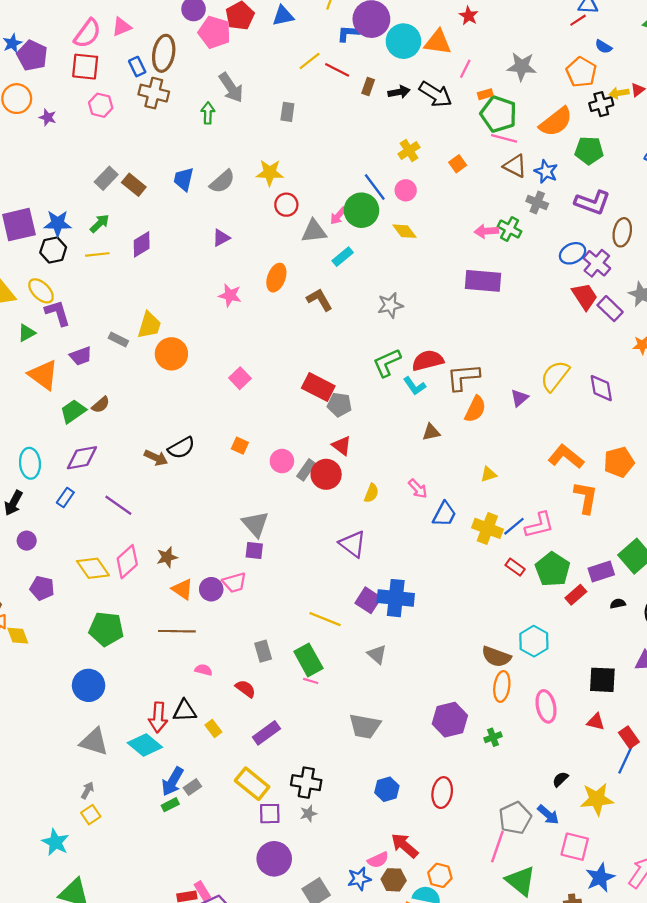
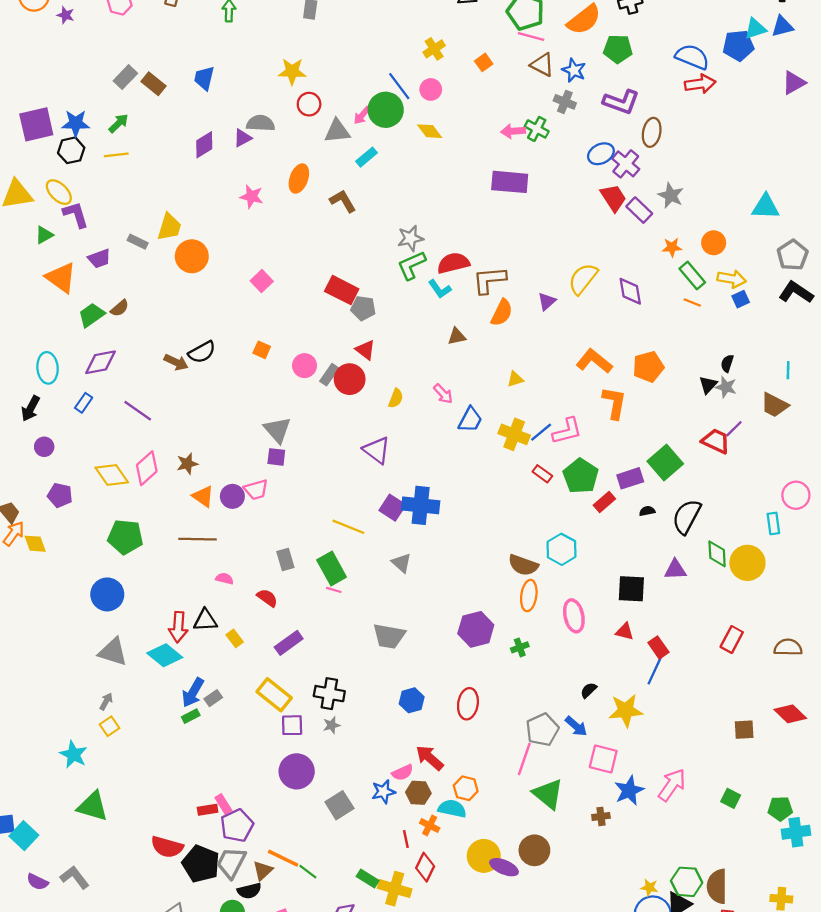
gray semicircle: (222, 181) -> (261, 123), moved, turned -136
purple diamond: (142, 244) -> (204, 145), moved
gray star: (390, 305) -> (410, 238), moved

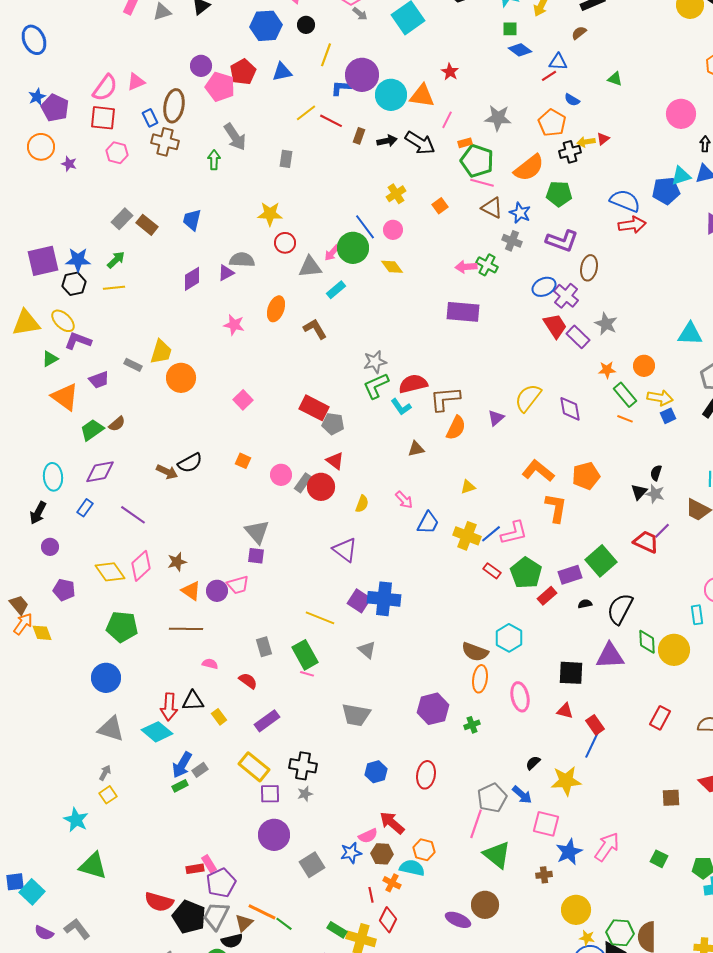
purple L-shape: (76, 215) -> (78, 341), turned -52
purple triangle: (675, 570) -> (610, 656), size x1.4
yellow circle: (484, 856) -> (576, 910), moved

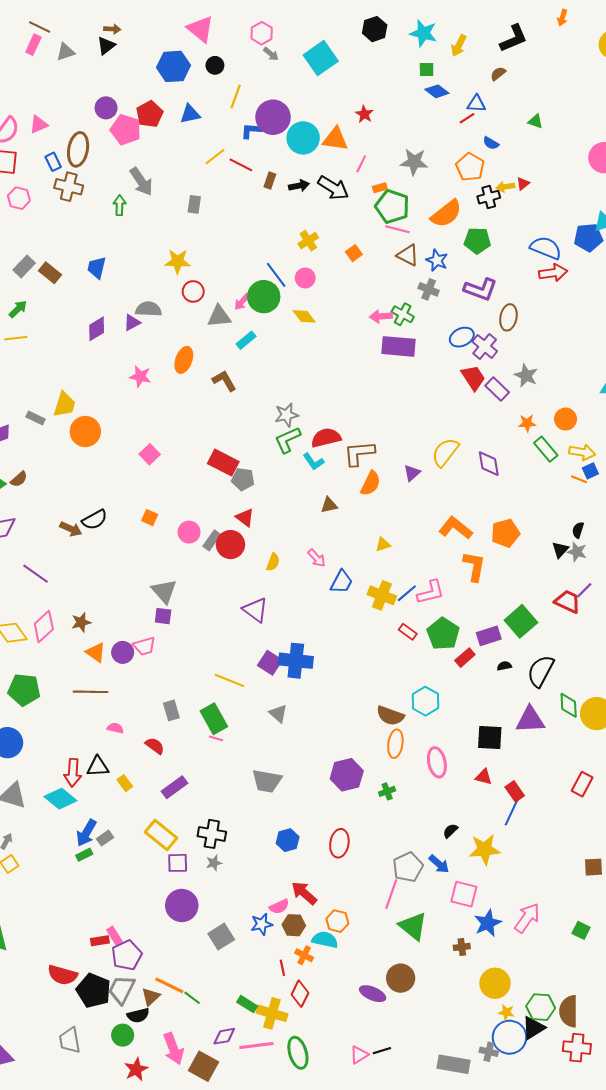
purple rectangle: (463, 312) -> (399, 346), moved
orange line: (625, 419) -> (579, 479), moved

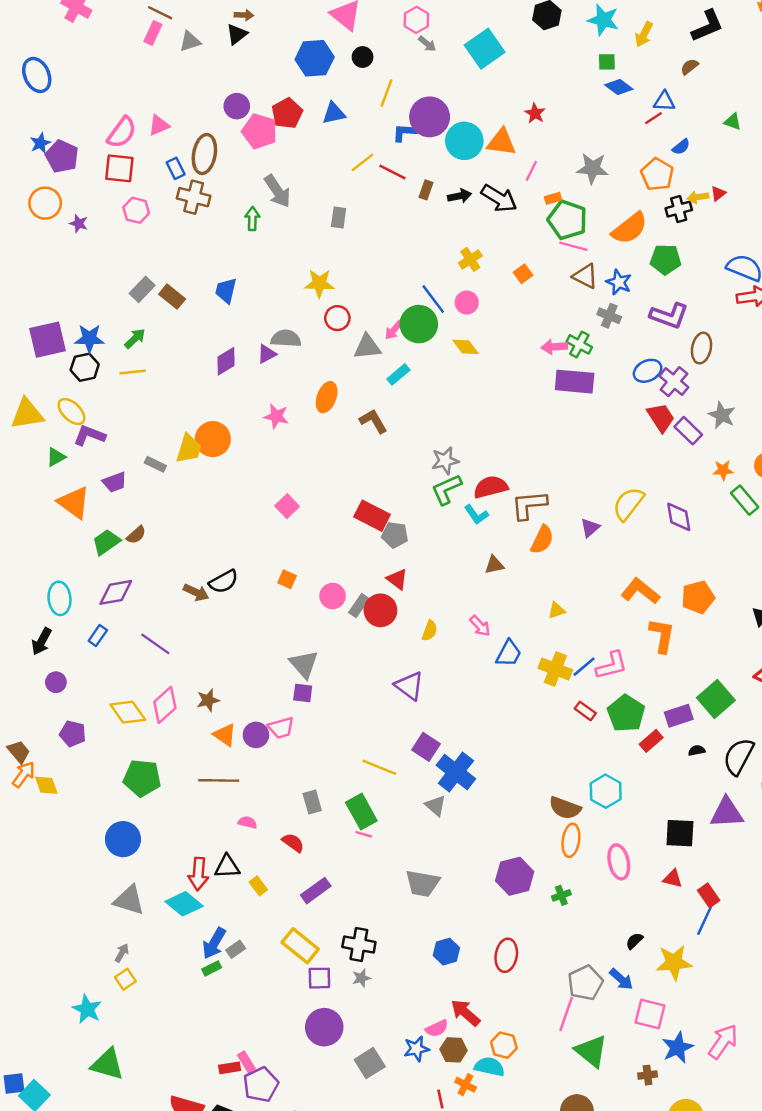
blue semicircle: (491, 143) -> (681, 147), turned -70
orange circle: (85, 431) -> (213, 439), moved
blue cross: (296, 661) -> (456, 772), moved, turned 32

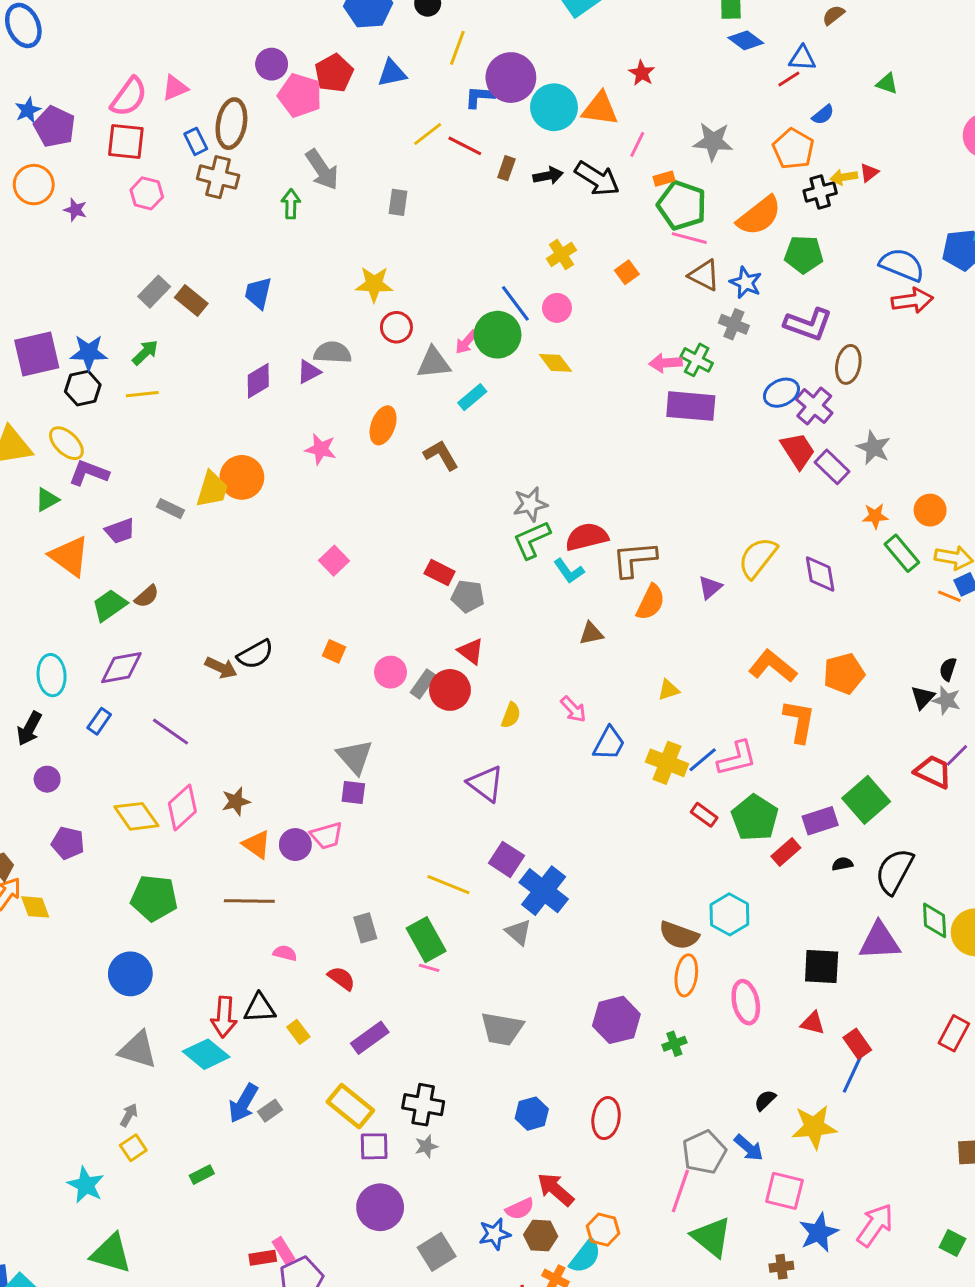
red rectangle: (372, 516) -> (440, 573), size x0.7
green rectangle: (212, 968) -> (202, 1175), moved
cyan semicircle: (489, 1067) -> (585, 1256), turned 116

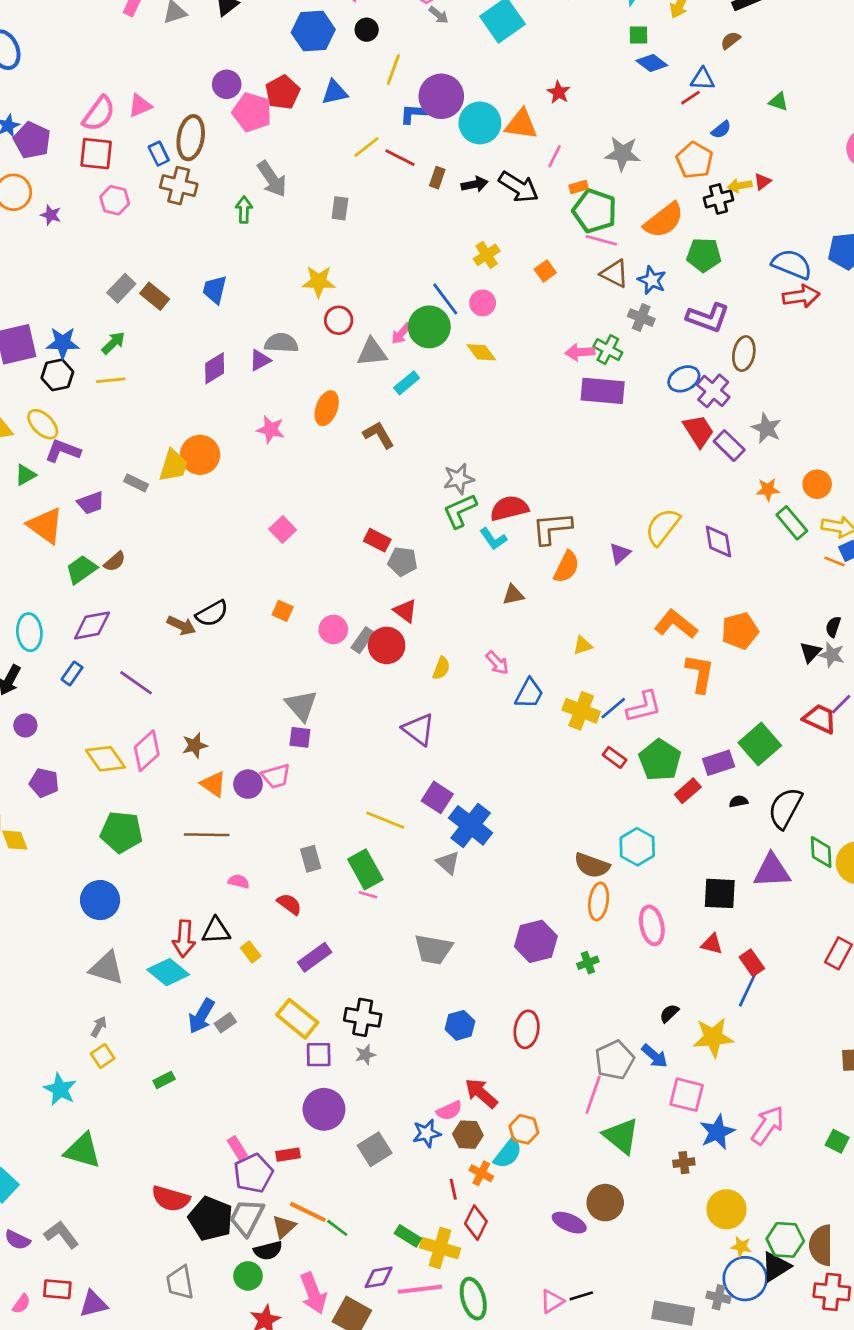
red rectangle: (263, 1258) -> (288, 1155), moved

